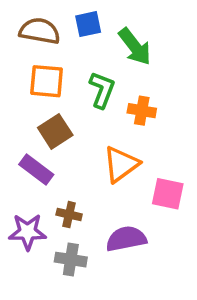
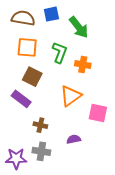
brown square: (55, 131) -> (32, 77), turned -30
purple star: (27, 232) -> (16, 158), moved
purple semicircle: (126, 239) -> (74, 139), size x0.6

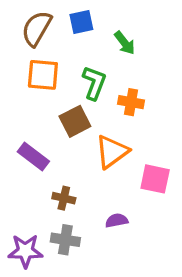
brown semicircle: (23, 18) -> (37, 28), turned -70
green arrow: (79, 27) -> (125, 43), size x0.7
brown square: (32, 77) -> (75, 121), moved, turned 36

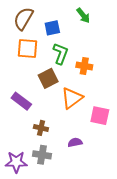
blue square: (81, 22) -> (52, 28), moved
green arrow: (125, 43) -> (83, 15), moved

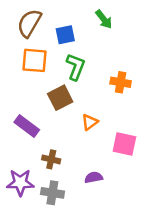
orange cross: (84, 66) -> (121, 82), moved
orange triangle: (72, 98) -> (90, 122), size x0.6
purple star: (16, 162) -> (20, 183), moved

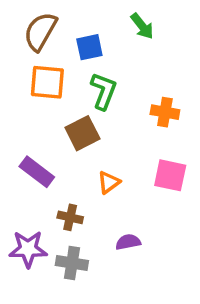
orange triangle: (90, 122) -> (109, 182), moved
pink square: (124, 144) -> (170, 175), moved

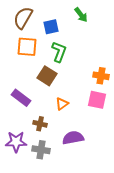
orange cross: (165, 112) -> (101, 76), moved
brown square: (82, 133) -> (47, 76), turned -30
purple semicircle: (128, 242) -> (73, 138), size x1.5

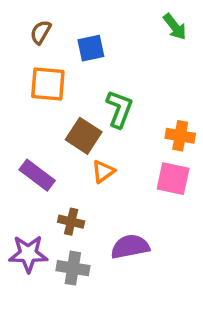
green arrow: (81, 15) -> (175, 27), moved
brown semicircle: (23, 18) -> (41, 32), size x0.6
green L-shape: (59, 52) -> (119, 109), moved
orange triangle: (62, 104) -> (103, 172), moved

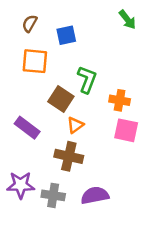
orange cross: (180, 136) -> (120, 100), moved
brown cross: (71, 222) -> (69, 156), moved, size x1.5
purple semicircle: (130, 247) -> (95, 195), moved

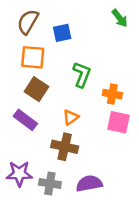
brown semicircle: (30, 23) -> (28, 22), size x1.5
brown square: (61, 99) -> (36, 89), moved

